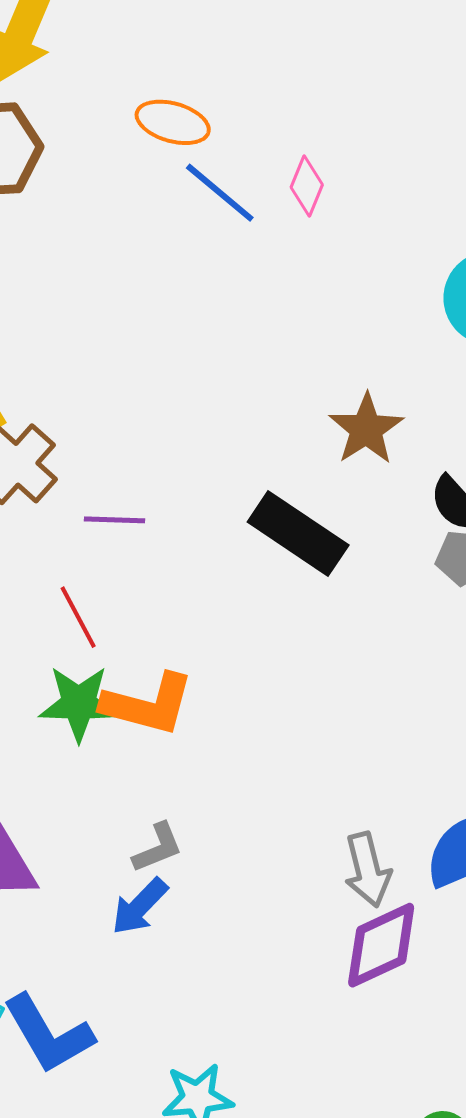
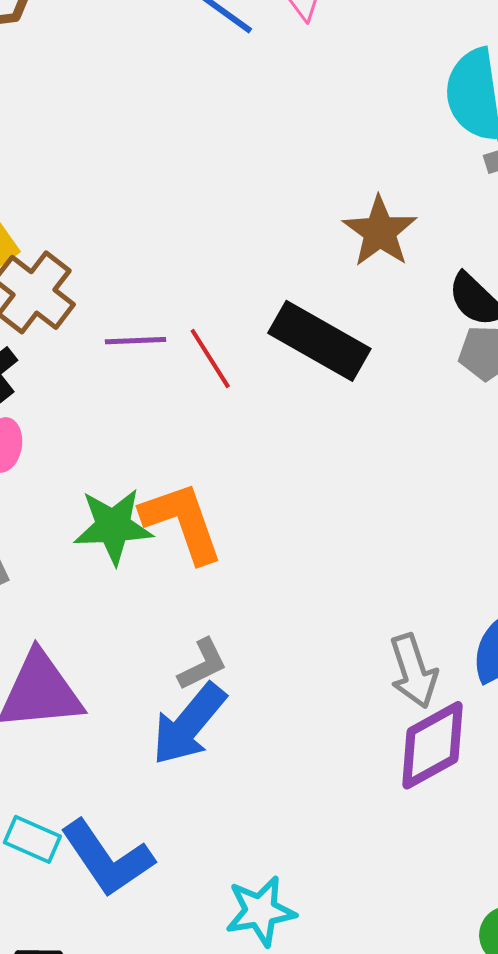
red line: (78, 617) -> (210, 359), moved
orange L-shape: (148, 704) -> (182, 522), turned -120
blue arrow: (140, 906) -> (189, 724), size x1.4

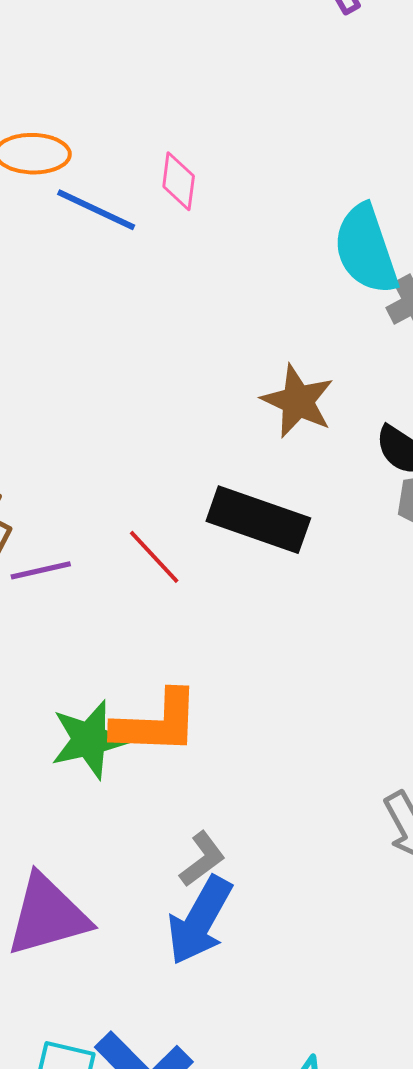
purple line: (135, 341) -> (41, 570), moved
orange L-shape: (182, 522) -> (156, 723), turned 122

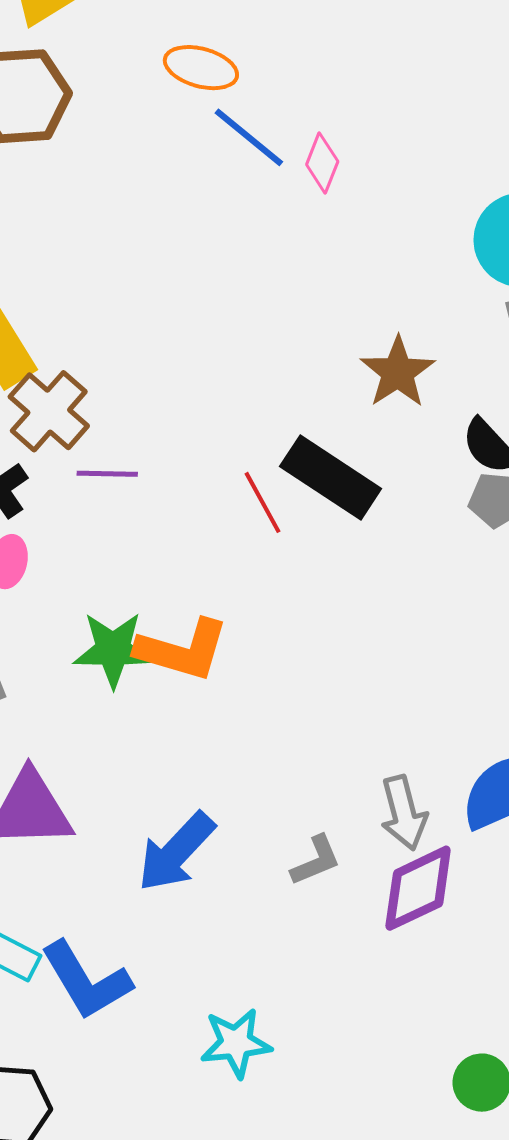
pink diamond: (179, 181) -> (322, 163), moved
red line: (154, 557) -> (263, 502), moved
gray L-shape: (202, 859) -> (316, 860), moved

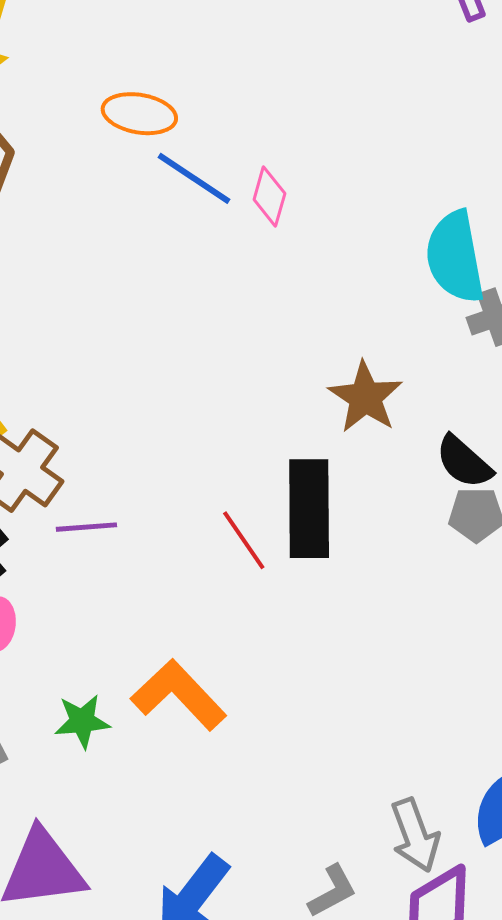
black rectangle: (331, 477) -> (309, 509), turned 62
green star: (113, 650) -> (82, 721), moved, size x0.7
orange L-shape: (182, 650) -> (179, 695), turned -144

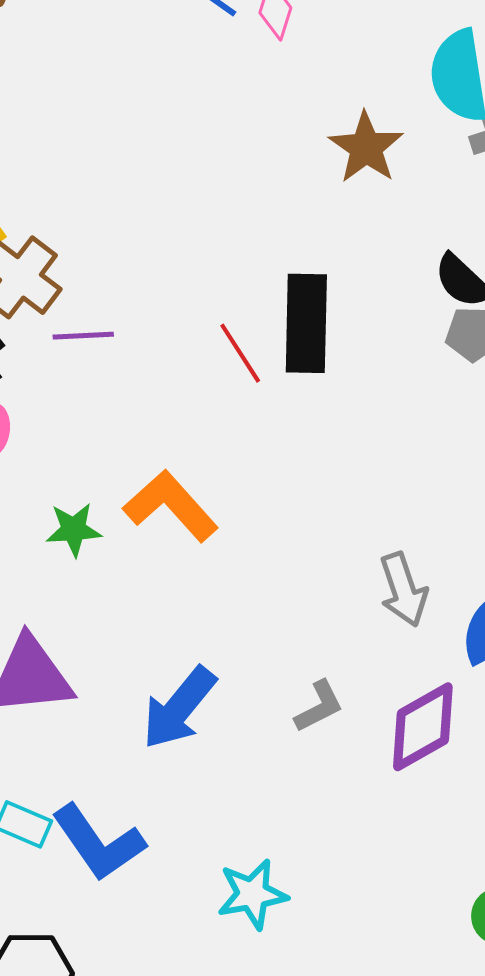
brown star: (365, 397) -> (366, 148), moved
gray arrow: (415, 835) -> (403, 590), moved

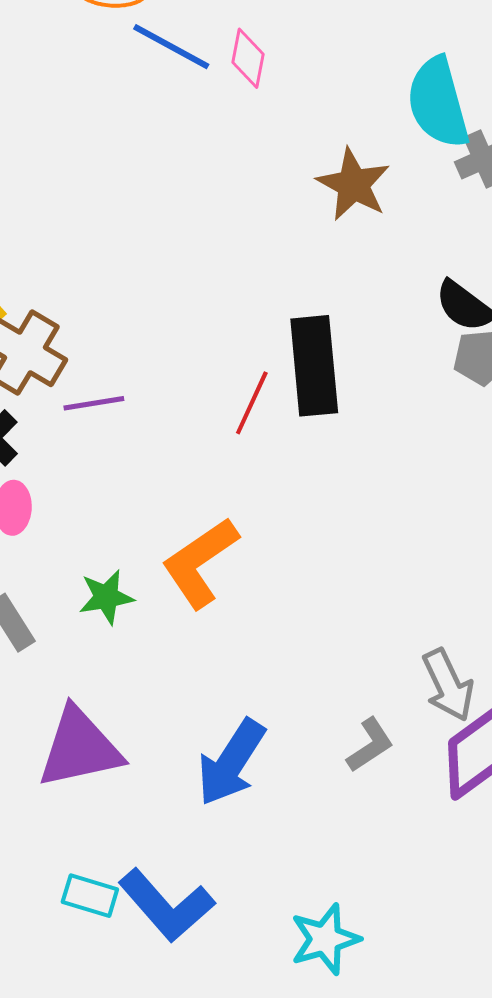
red line: (240, 353) -> (252, 403), turned 64
orange L-shape: (171, 506) -> (200, 563), turned -76
gray arrow: (403, 590) -> (448, 685), moved

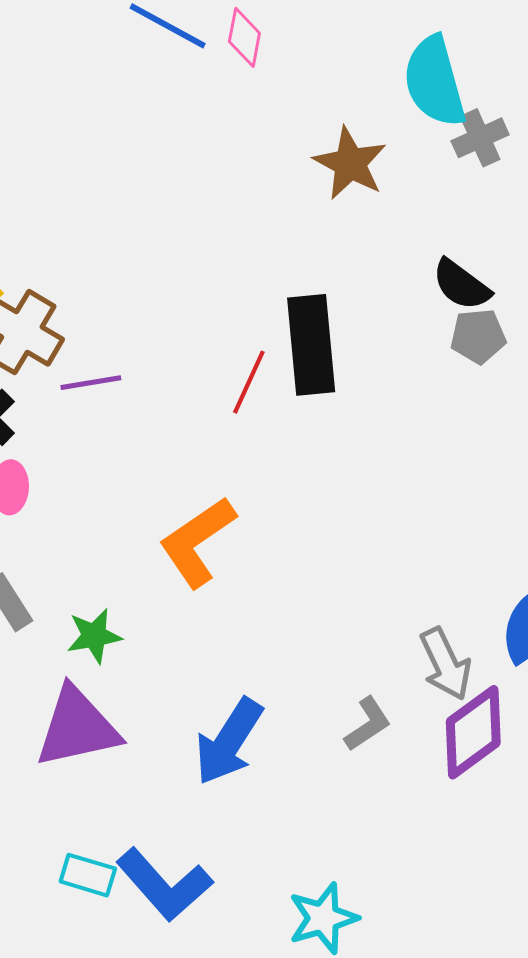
green star: (106, 597) -> (94, 636), moved

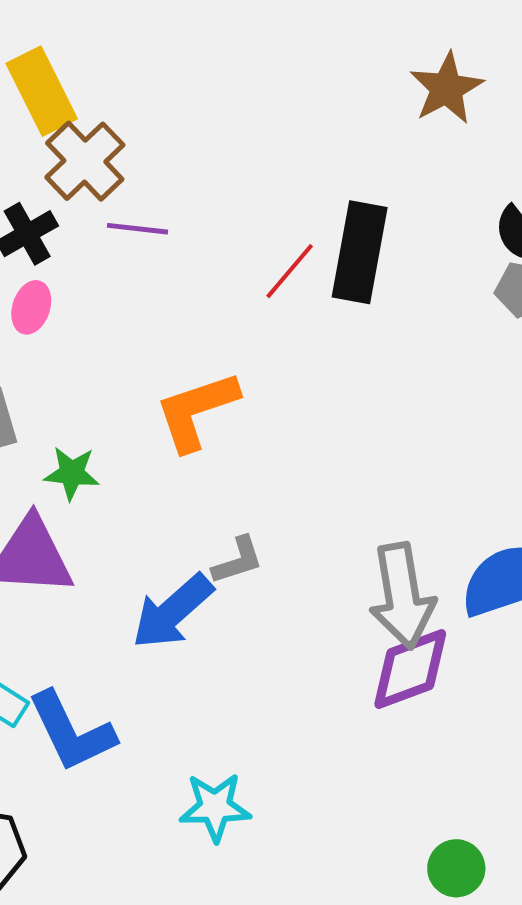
gray arrow: (445, 664) -> (402, 596), size x1.4
gray L-shape: (368, 724) -> (238, 560), moved

